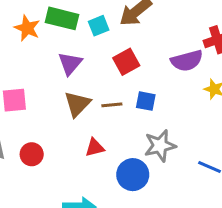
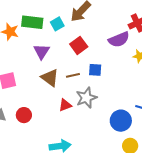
brown triangle: (77, 104) -> (50, 78), turned -30
gray star: (160, 146) -> (86, 98), moved
blue circle: (133, 175) -> (121, 121), moved

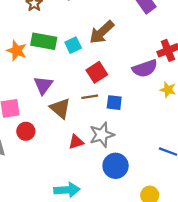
purple triangle: (42, 52) -> (43, 85), moved
brown line: (73, 75) -> (90, 97), moved
red circle: (24, 115) -> (26, 131), moved
blue circle: (121, 121) -> (116, 166), moved

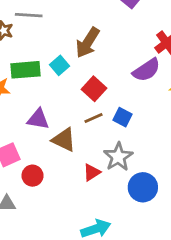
purple triangle: (43, 85) -> (38, 119), turned -42
blue square: (114, 103) -> (123, 117), turned 35

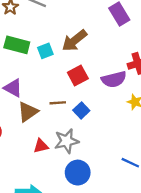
red square: (94, 89) -> (78, 76), moved
brown triangle: (64, 140) -> (28, 112), turned 40

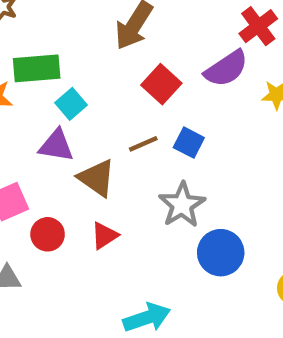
cyan square: (45, 51) -> (71, 104), moved
brown triangle: (28, 112) -> (97, 178), turned -30
red triangle: (41, 146) -> (104, 235), moved

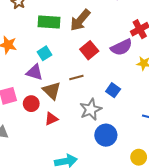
green rectangle: (37, 68) -> (49, 22), moved
blue square: (189, 143) -> (113, 90), moved
red circle: (48, 234) -> (31, 104), moved

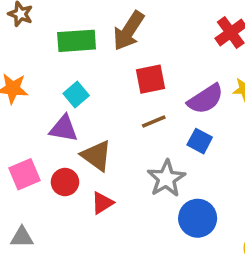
purple semicircle: (121, 47) -> (206, 99), moved
red square: (89, 50) -> (151, 79), turned 36
brown line: (76, 78) -> (154, 122), moved

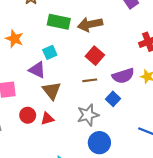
brown arrow: (129, 31) -> (90, 24), turned 30
red square: (151, 79) -> (95, 56), turned 36
red circle: (65, 182) -> (28, 115), moved

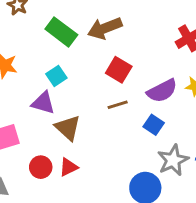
green rectangle: (59, 22) -> (61, 32), turned 35
gray star: (88, 115) -> (173, 160), moved

